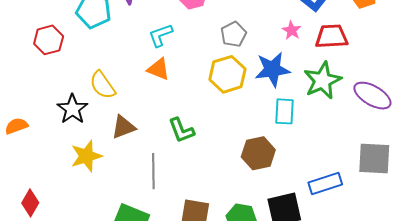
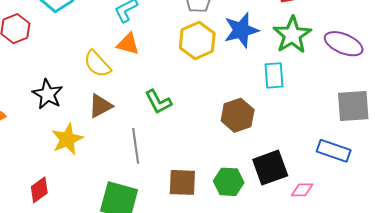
yellow semicircle: (102, 85) -> (97, 64), moved
cyan rectangle: (284, 111) -> (274, 75), moved
blue rectangle: (325, 183) -> (334, 151), moved, turned 44
red diamond: (30, 203) -> (39, 190), moved, turned 32

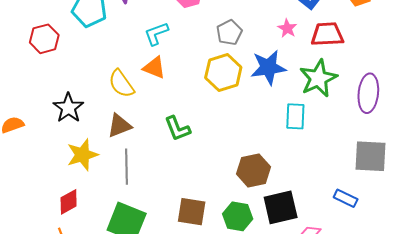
purple ellipse: (344, 44) -> (368, 93), turned 66
brown hexagon: (238, 115) -> (253, 170), moved
gray line: (136, 146) -> (126, 167), moved
blue rectangle: (334, 151) -> (346, 198), size x0.7
red diamond: (39, 190) -> (69, 202), moved

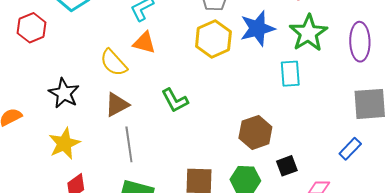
yellow star: (82, 155) -> (64, 144), moved
blue rectangle: (346, 198) -> (350, 149), turned -65
black square: (281, 207) -> (287, 166), size x0.6

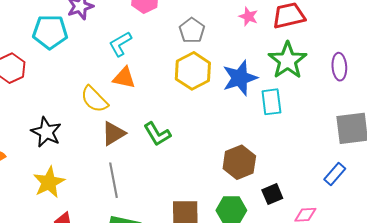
blue star: (257, 28) -> (240, 78), moved
purple ellipse: (360, 42) -> (339, 67), size x0.7
brown triangle: (117, 105) -> (113, 133), moved

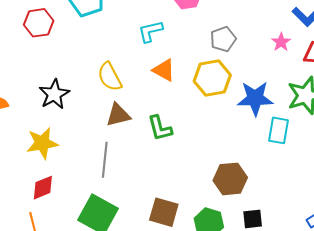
orange triangle: (124, 78) -> (164, 70), moved

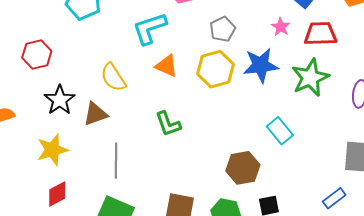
red hexagon: (39, 23) -> (37, 54), moved
cyan L-shape: (150, 31) -> (150, 28), size x1.4
blue star: (255, 98) -> (261, 65), moved
brown triangle: (118, 115) -> (95, 114), moved
cyan rectangle: (278, 130) -> (280, 131), moved, turned -44

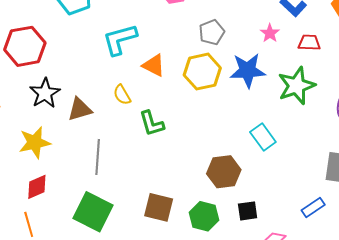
cyan L-shape: (150, 28) -> (120, 39), moved
red trapezoid: (320, 34) -> (309, 43), size x0.7
red hexagon: (37, 54) -> (25, 46), size x1.4
yellow semicircle: (113, 77) -> (122, 95), moved, size x0.7

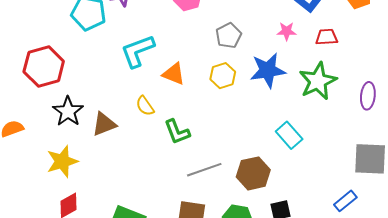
pink star: (270, 33) -> (287, 31), turned -30
yellow hexagon: (202, 72) -> (223, 76), size x0.7
gray line: (98, 157) -> (204, 170), moved, turned 72

